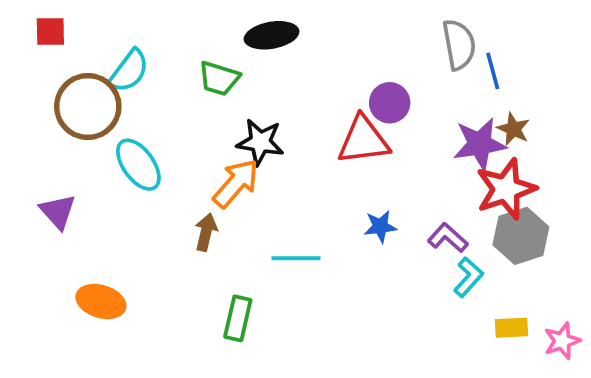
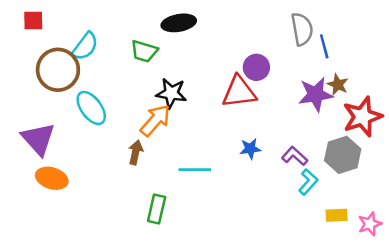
red star: (506, 189) -> (362, 117), moved
purple triangle: (58, 211) -> (38, 139), size x1.4
orange ellipse: (101, 301) -> (52, 178), moved

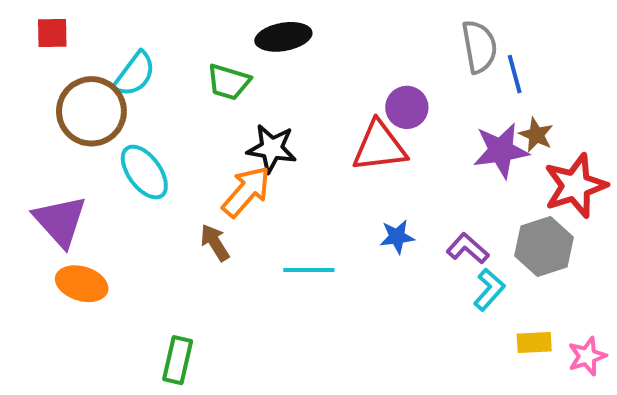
brown arrow: (136, 152) -> (215, 243), turned -45
green rectangle: (157, 209) -> (178, 360), moved

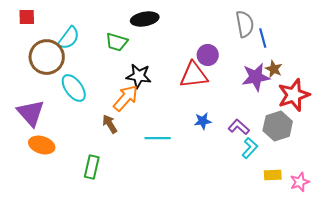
green rectangle: (178, 360) -> (92, 167), moved

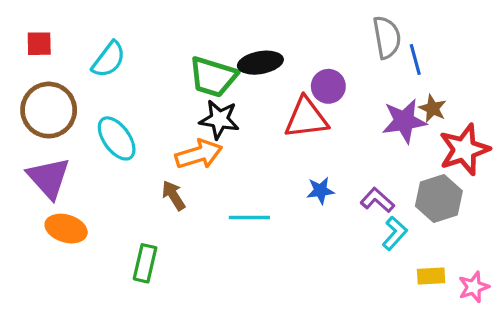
red square: (27, 17) -> (39, 44), moved
black ellipse: (145, 19) -> (260, 63), moved
green trapezoid: (117, 42) -> (213, 77), moved, size x1.4
brown circle: (47, 57) -> (49, 110), moved
orange arrow: (126, 98) -> (199, 154), turned 32

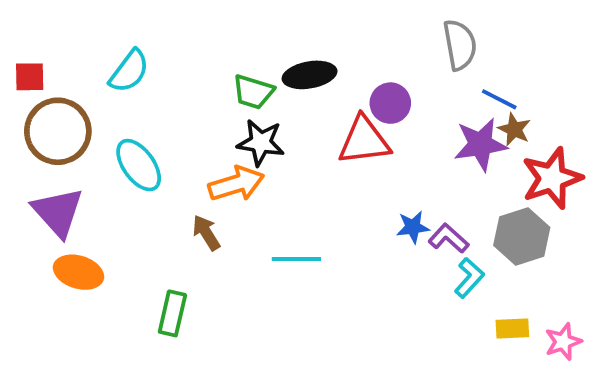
red square: (39, 44) -> (30, 77), moved
blue line: (415, 59) -> (499, 99), moved, turned -48
green trapezoid: (213, 77) -> (253, 92), size x0.7
blue star: (320, 191) -> (413, 227), moved

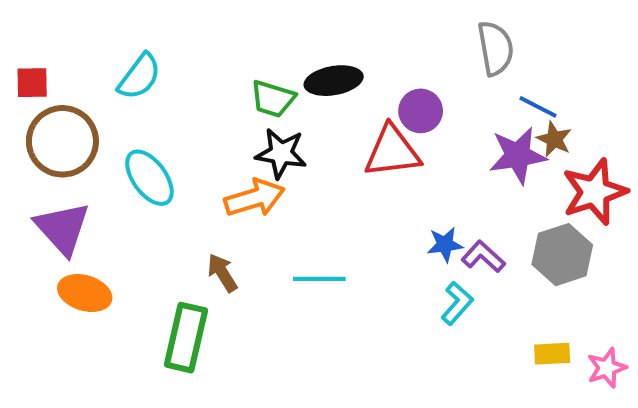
brown arrow: (206, 233) -> (222, 273), moved
cyan L-shape: (469, 278) -> (457, 303), moved
green rectangle: (172, 313) -> (186, 338), size x1.4

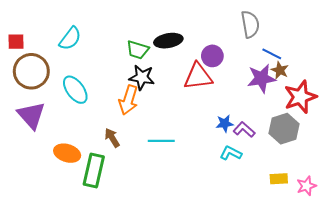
orange arrow: (255, 198) -> (128, 100), turned 124
orange ellipse: (85, 293) -> (67, 153), moved
cyan L-shape: (457, 303) -> (231, 153), turned -105

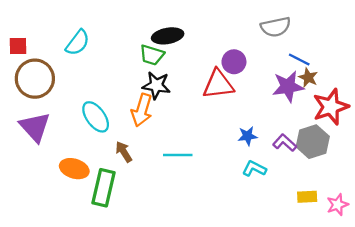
gray semicircle: (250, 24) -> (276, 27), turned 88
black ellipse: (168, 41) -> (168, 36), moved
cyan ellipse: (75, 90) -> (96, 117), moved
purple L-shape: (244, 130) -> (285, 143), moved

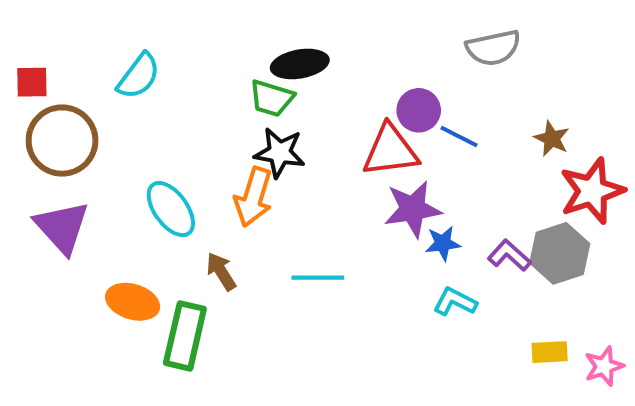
blue line: (299, 60) -> (459, 137), moved
purple star: (288, 87) -> (413, 209), moved

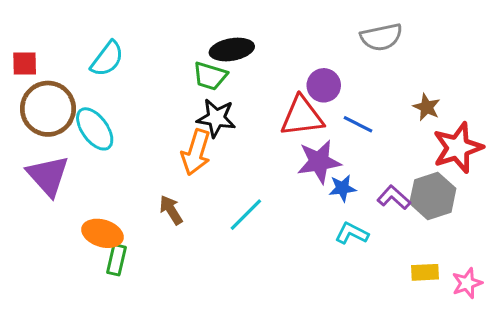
blue line: (459, 137) -> (358, 124), moved
cyan ellipse: (171, 209) -> (95, 129), moved
cyan line: (318, 278) -> (246, 215), turned -45
green rectangle: (185, 336) -> (117, 260), moved, size x0.6

